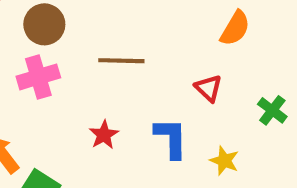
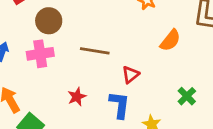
red triangle: (208, 88) -> (130, 75), moved, turned 30

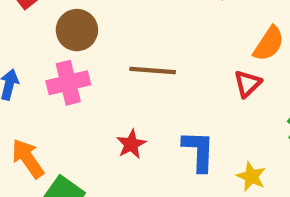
red triangle: (130, 75) -> (247, 84), moved

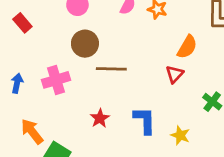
brown circle: (77, 30) -> (85, 44), moved

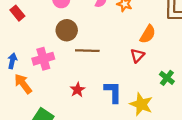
orange arrow: (32, 131) -> (23, 84), moved
yellow star: (180, 135) -> (141, 104), size x1.5

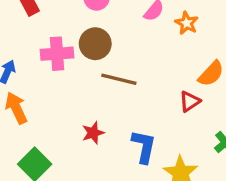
pink cross: (43, 59) -> (57, 54), moved

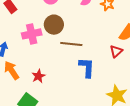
red star: (93, 133) -> (38, 76), moved
blue L-shape: (144, 147) -> (87, 68), moved

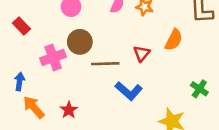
red triangle: (116, 51) -> (142, 54), moved
blue L-shape: (87, 68) -> (129, 91), turned 135

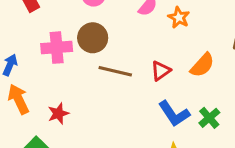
green cross: (199, 89) -> (209, 118), moved
blue L-shape: (129, 91) -> (174, 114), moved

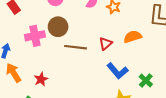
orange semicircle: (202, 65) -> (133, 37), turned -144
green cross: (209, 118) -> (146, 81), moved

